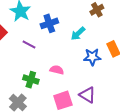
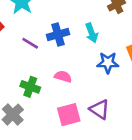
blue cross: (49, 23) -> (58, 35), moved
cyan arrow: (78, 34) -> (92, 33), turned -70

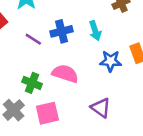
pink semicircle: (63, 77) -> (65, 74), size x1.5
pink square: (69, 115) -> (47, 113), moved

